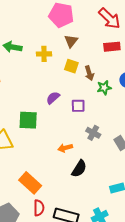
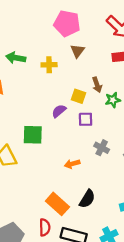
yellow square: (71, 66) -> (78, 96), moved
black semicircle: (79, 169) -> (87, 199), moved
orange rectangle: (30, 183) -> (57, 204), moved

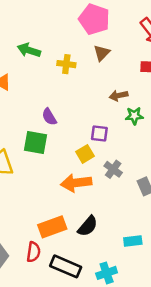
brown arrow: (97, 85) -> (119, 95), turned 88
yellow square: (78, 96) -> (85, 154), moved, turned 32
purple semicircle: (59, 111) -> (49, 117), moved, turned -88
orange arrow: (72, 164) -> (76, 183), size x1.6
orange rectangle: (57, 204) -> (52, 227), turned -70

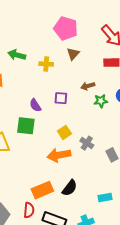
purple square: (99, 134) -> (61, 98), moved

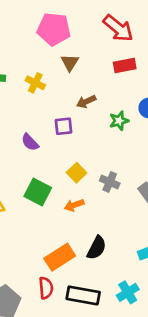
yellow cross: (46, 64) -> (35, 83), turned 32
brown arrow: (88, 86) -> (86, 102), moved
green square: (26, 126) -> (38, 192), moved, turned 30
orange arrow: (59, 155) -> (74, 205), size x0.6

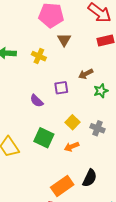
brown arrow: (86, 102) -> (86, 74), moved
green star: (119, 121) -> (101, 91), moved

